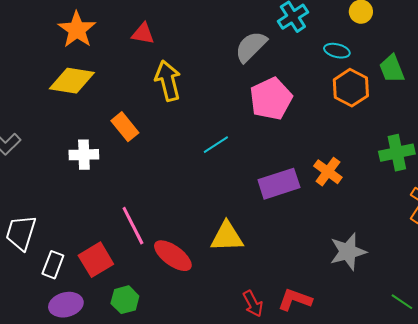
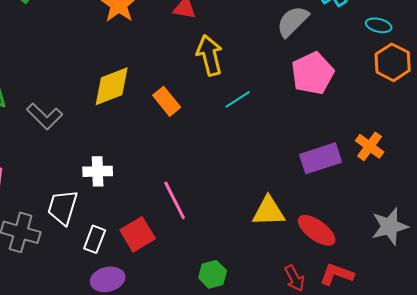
yellow diamond: (72, 81) -> (112, 86), moved, turned -30
cyan line: (216, 145) -> (238, 99), moved
white cross: (84, 155) -> (98, 171), moved
red ellipse: (173, 256) -> (317, 230), moved
green hexagon: (125, 300) -> (213, 274), moved

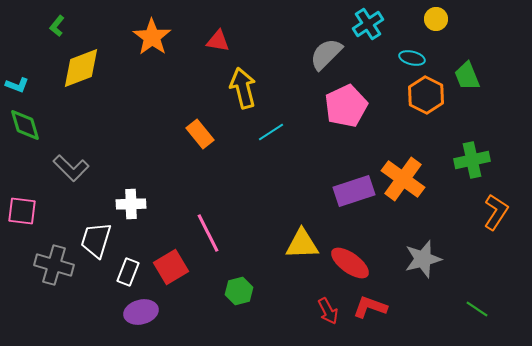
yellow diamond: (112, 86) -> (81, 68), moved
gray L-shape: (45, 116) -> (71, 168), moved
orange cross: (370, 146) -> (403, 179), size x1.5
green hexagon: (213, 274) -> (239, 291), moved

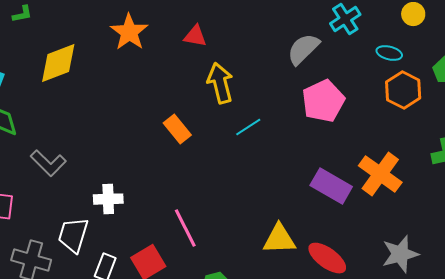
green L-shape: (57, 26) -> (22, 14), moved, turned -140
purple rectangle: (354, 191) -> (331, 186), turned 48

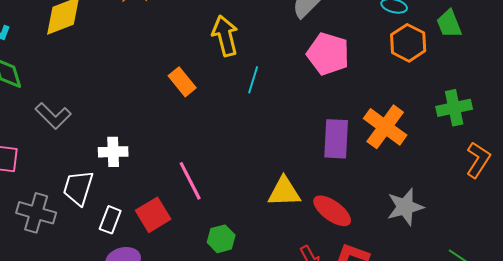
pink pentagon: (323, 101) -> (328, 54), turned -30
cyan line: (248, 127) -> (253, 80), turned -40
purple rectangle: (331, 186) -> (336, 139), turned 63

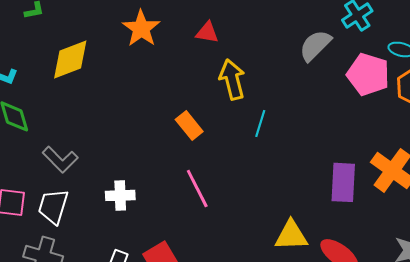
pink pentagon: (328, 54) -> (368, 74), moved
pink line: (190, 181) -> (197, 188), moved
white trapezoid: (78, 188) -> (53, 206), moved

